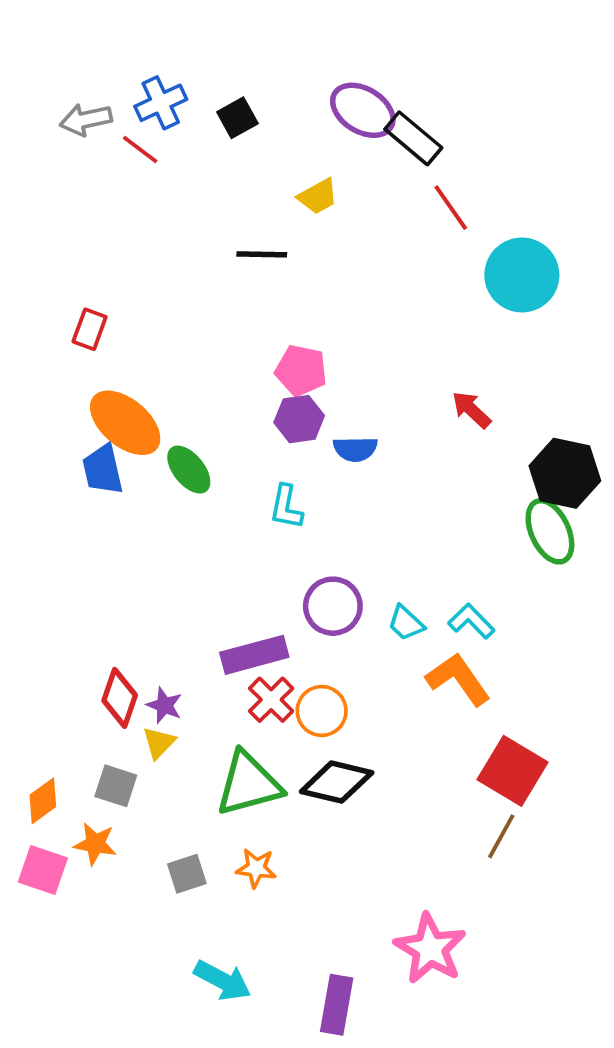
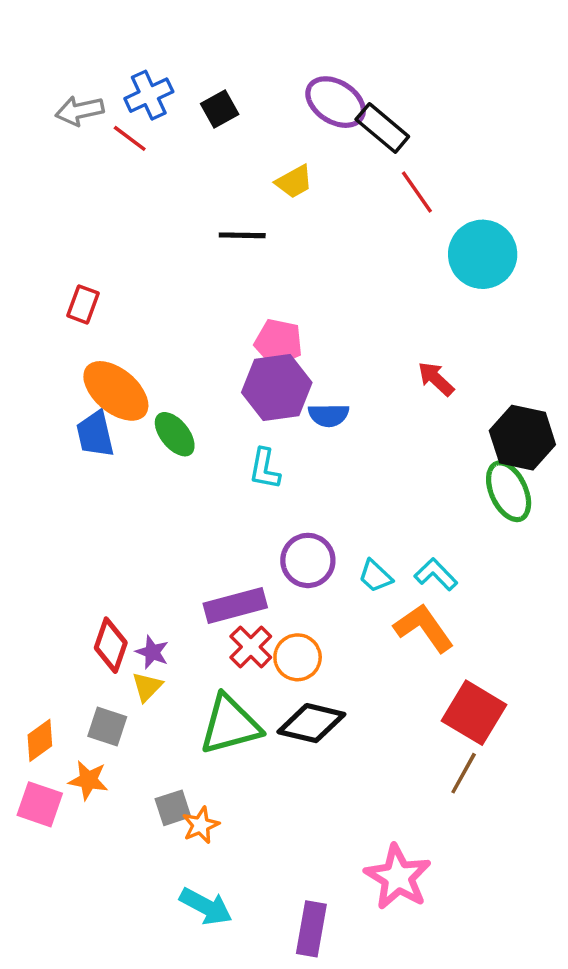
purple hexagon: (299, 419) -> (277, 387), size x1.5
orange star: (256, 868) -> (201, 825), moved, turned -30

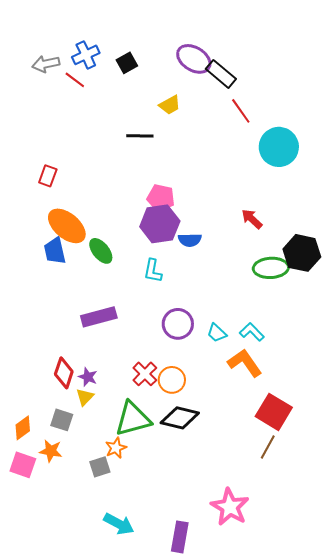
green ellipse: (509, 491) -> (271, 268), moved, turned -68
purple rectangle: (235, 605) -> (99, 317), moved
orange star: (201, 825) -> (116, 448), moved

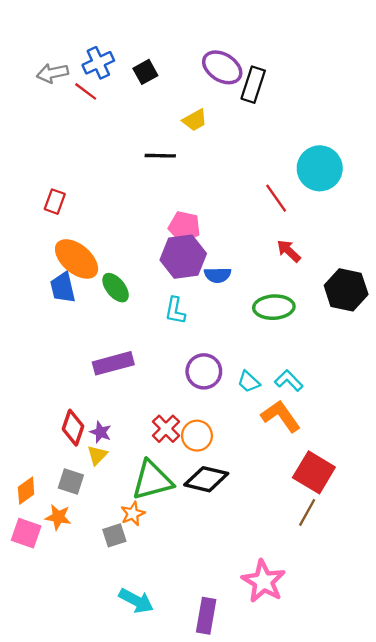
black rectangle: (221, 74) -> (253, 85), turned 68
red line: (241, 111) -> (276, 198), moved
green ellipse: (271, 268) -> (274, 307), moved

